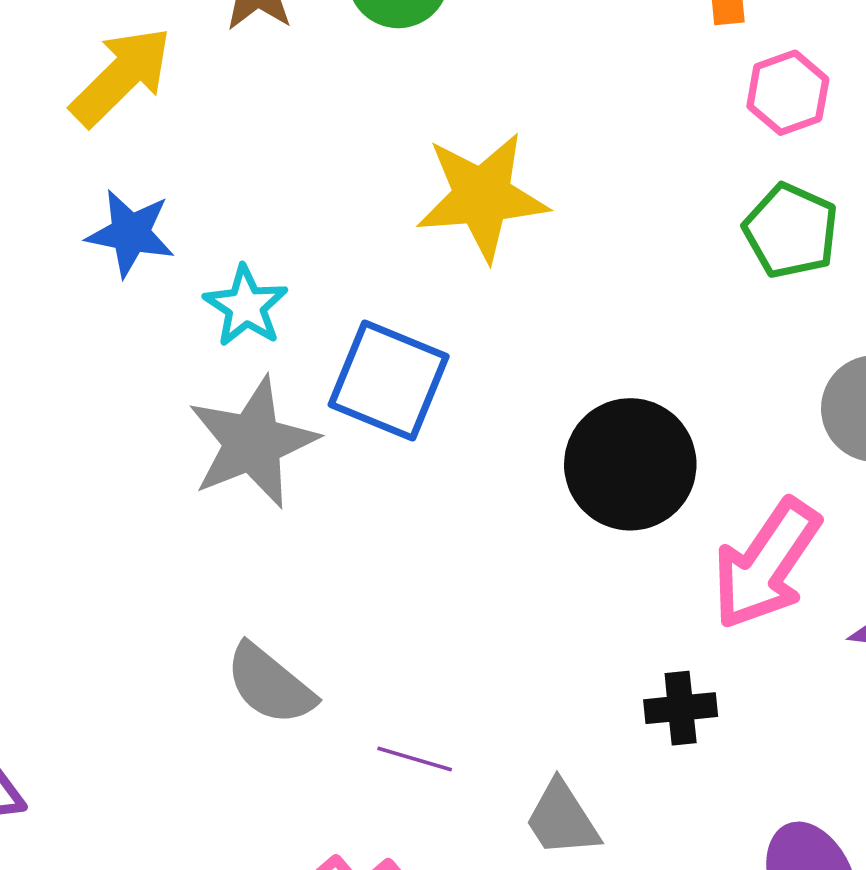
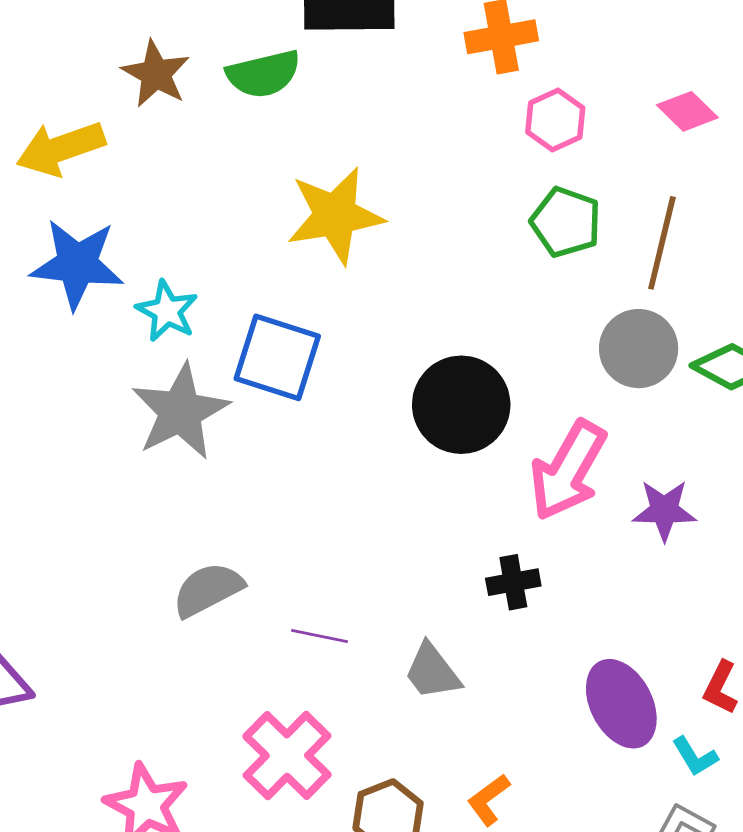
yellow arrow: (121, 76) -> (61, 148), turned -150
blue star: (130, 233) -> (77, 264), size x1.4
gray semicircle: (270, 684) -> (208, 590), turned 118

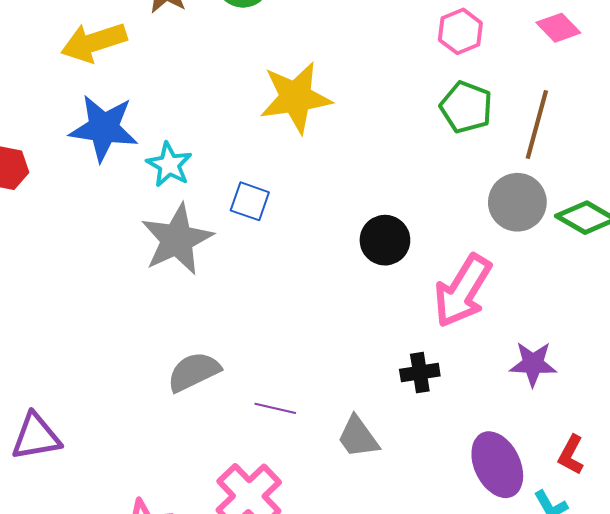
blue square: (277, 357) -> (250, 201), size x0.6
black circle: (461, 405) -> (385, 240), size x0.7
purple star: (664, 510) -> (533, 364), moved

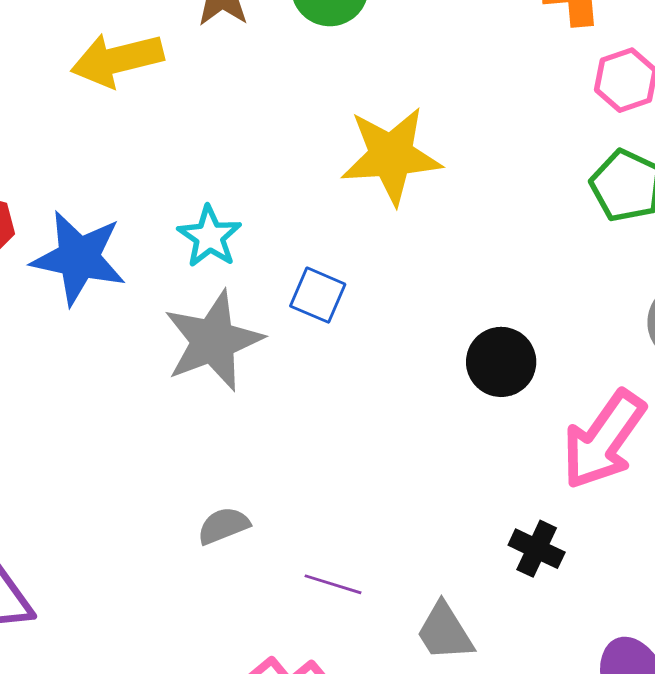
blue star: (104, 128) -> (79, 258), moved
gray semicircle: (194, 372) -> (223, 526), size x0.7
black cross: (420, 373) -> (537, 549), turned 30

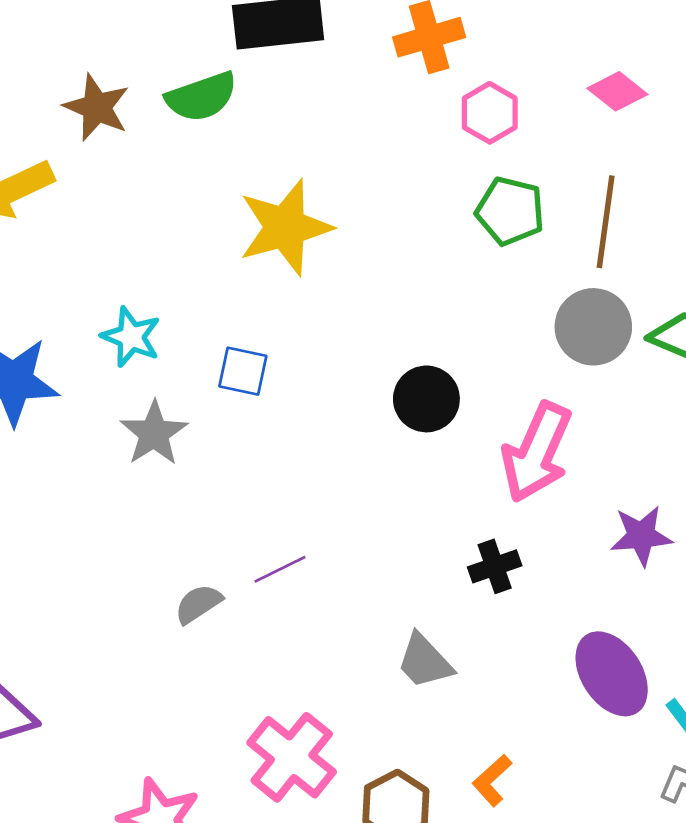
gray star: (213, 341) -> (154, 433), size x0.7
black cross: (537, 549) -> (495, 566), turned -33
purple line: (333, 584) -> (280, 569), moved, turned -32

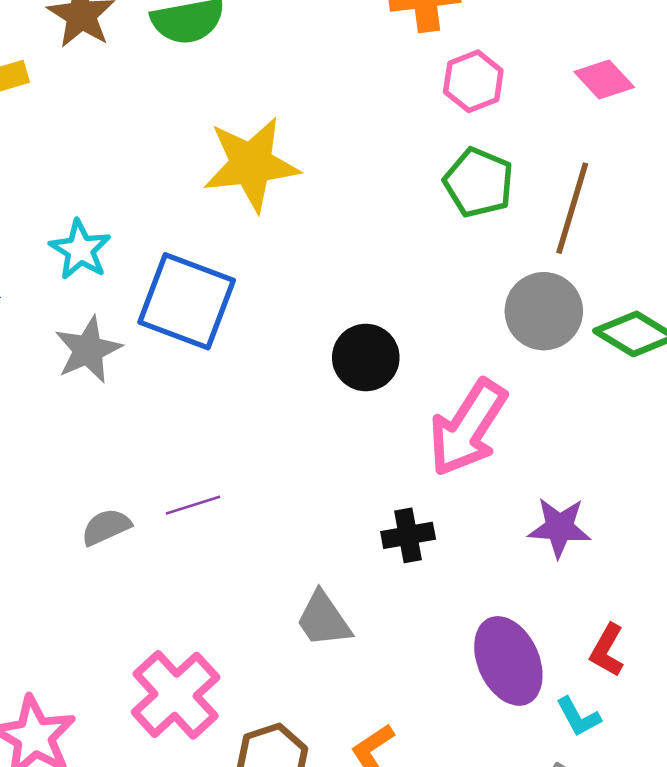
blue square: (243, 371) -> (187, 301), size x1.8

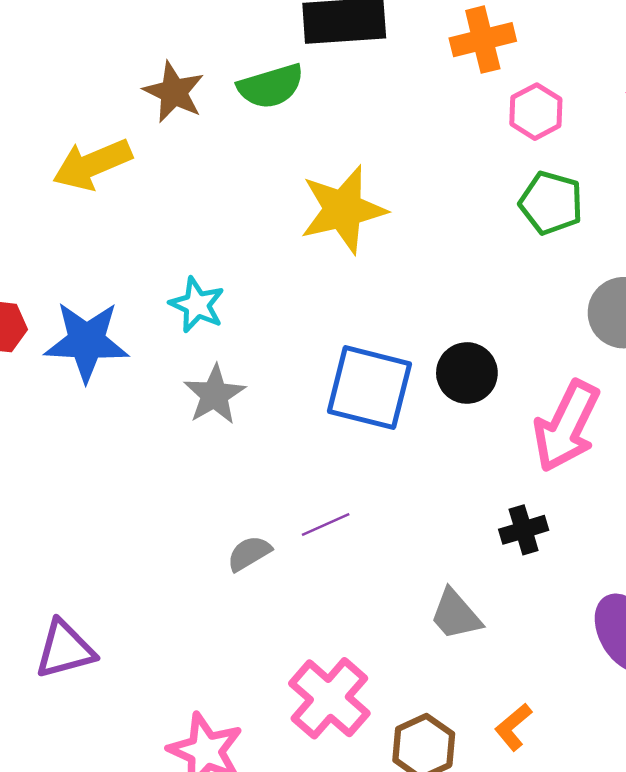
blue square: (187, 301) -> (369, 388), moved

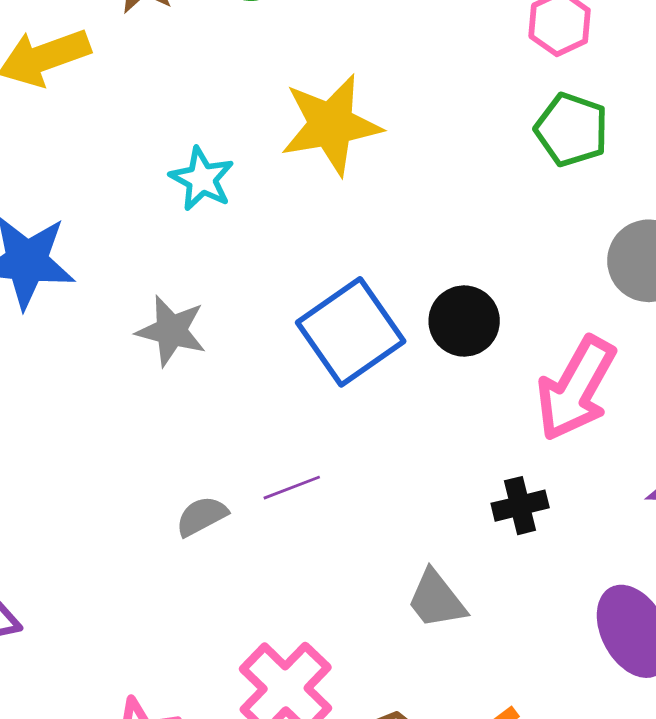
cyan star: (197, 305) -> (202, 179), moved
blue square: (369, 388) -> (351, 332), turned 38
gray star: (215, 395) -> (171, 331), turned -30

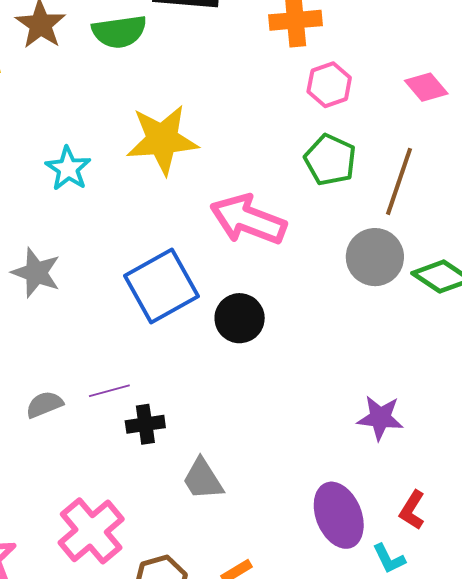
black circle: (464, 321) -> (240, 318), moved
pink arrow: (576, 388) -> (248, 220), moved, turned 76
black cross: (520, 506) -> (145, 424), moved

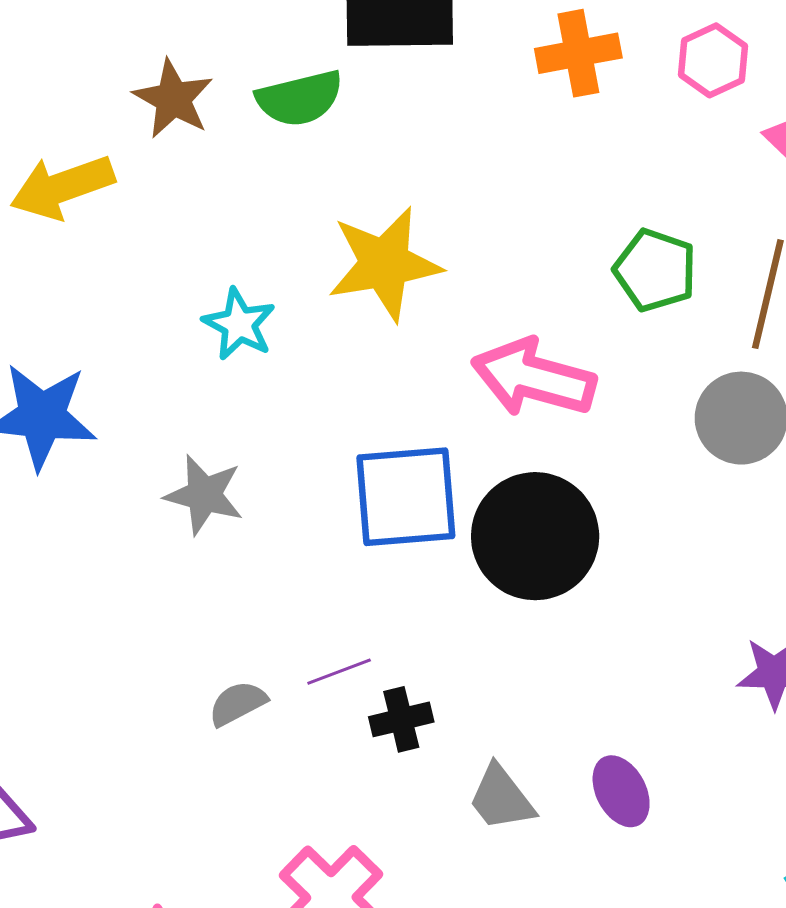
pink hexagon: (329, 85) -> (713, 60), moved
blue square: (162, 286) -> (406, 497), turned 30
black circle: (240, 318) -> (535, 536), size x1.6
purple ellipse: (339, 515) -> (621, 791), moved, size x0.7

